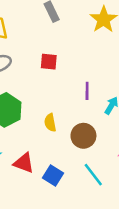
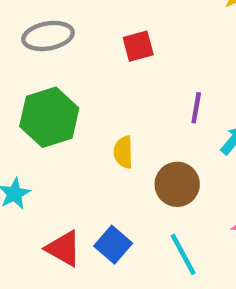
red square: (49, 62) -> (138, 46), turned -30
red triangle: (24, 163) -> (63, 248), moved

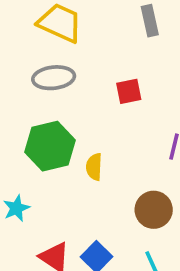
yellow semicircle: (123, 152) -> (94, 167), moved

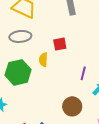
yellow semicircle: (94, 167) -> (43, 60), moved

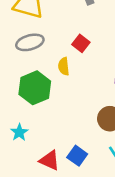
red square: (60, 44) -> (81, 43), turned -32

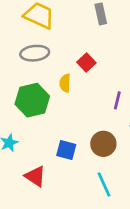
blue square: (77, 156) -> (66, 150), moved, turned -30

